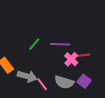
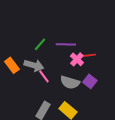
gray arrow: (27, 76) -> (34, 65), moved
pink line: (42, 84) -> (44, 76), moved

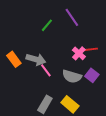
green line: (40, 44) -> (47, 25), moved
purple line: (66, 44) -> (72, 17), moved, turned 54

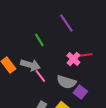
green line: (47, 25) -> (39, 40), moved, turned -72
purple square: (92, 75) -> (80, 92), moved

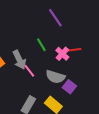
green line: (39, 40) -> (41, 45), moved
gray arrow: (30, 65) -> (19, 60), turned 48

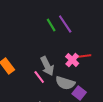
green line: (41, 45) -> (51, 25), moved
gray arrow: (19, 60) -> (47, 66), moved

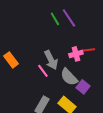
pink cross: (72, 60) -> (76, 54), turned 32
gray semicircle: (65, 83) -> (69, 77), turned 30

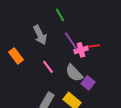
purple line: (69, 18) -> (71, 41), moved
gray arrow: (51, 60) -> (40, 35), moved

